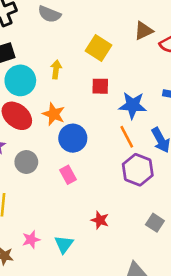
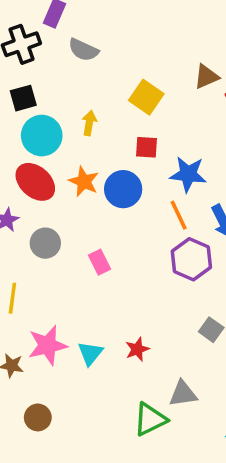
blue circle: (73, 138) -> (123, 189), moved
red star: (100, 220) -> (137, 349), moved, turned 30
pink star: (31, 240) -> (48, 345), size x1.6

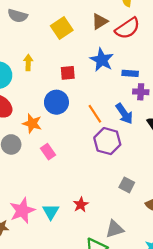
yellow square: (146, 97) -> (62, 28), moved, turned 30
blue star: (188, 174) -> (102, 60), moved, turned 30
orange star: (84, 181) -> (32, 123), moved

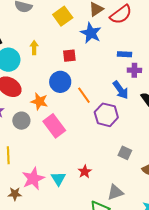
blue star: (102, 60) -> (91, 33), moved
orange line: (95, 114) -> (84, 95), moved
pink rectangle: (48, 152) -> (54, 126), size x1.6

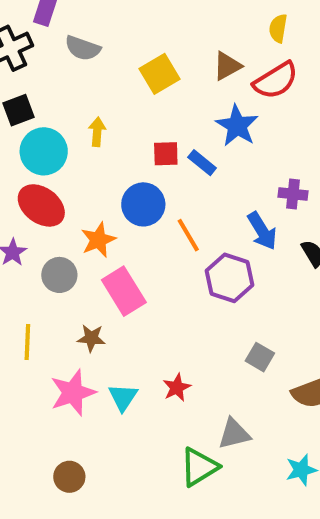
blue star: (91, 33) -> (237, 126), moved
blue rectangle: (124, 54) -> (202, 163), moved, turned 32
orange star: (39, 101) -> (98, 240), turned 30
brown star: (15, 194) -> (91, 338), moved

